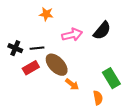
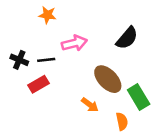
orange star: (46, 14) -> (47, 15), moved
pink arrow: (72, 35) -> (74, 43), moved
brown ellipse: (57, 65) -> (108, 79), moved

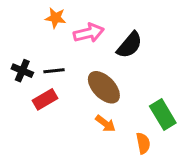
black semicircle: (127, 38) -> (130, 45), moved
pink arrow: (74, 43) -> (89, 33), moved
brown ellipse: (108, 79) -> (104, 87), moved

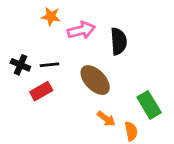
black semicircle: (130, 45) -> (119, 41), turned -44
orange arrow: (105, 124) -> (106, 119), moved

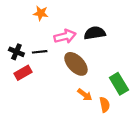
pink arrow: (81, 30) -> (65, 36), moved
black semicircle: (119, 41) -> (95, 33), turned -95
red rectangle: (41, 91) -> (23, 73), moved

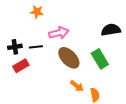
black semicircle: (95, 33) -> (111, 30), moved
black cross: (16, 52) -> (15, 47), turned -32
green rectangle: (119, 84) -> (100, 59), moved

